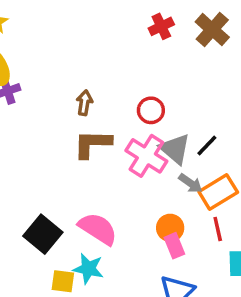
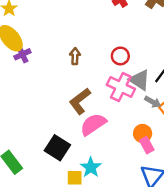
brown L-shape: (92, 144) -> (80, 101), moved, turned -32
pink semicircle: (98, 229) -> (93, 124), moved, turned -60
cyan star: (88, 269) -> (91, 167), turned 30

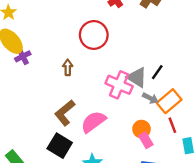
brown arrow: (75, 56) -> (68, 67), moved
red circle: (120, 56) -> (94, 35), moved, size x1.6
brown L-shape: (80, 101) -> (65, 113), moved

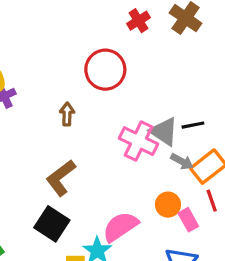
black line: (157, 72) -> (193, 125), turned 42
pink semicircle: (93, 122) -> (120, 227), moved
pink rectangle: (146, 140) -> (188, 220), moved

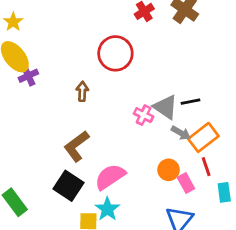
pink cross: (138, 141) -> (144, 115), size x0.6
pink semicircle: (120, 227) -> (110, 177), moved

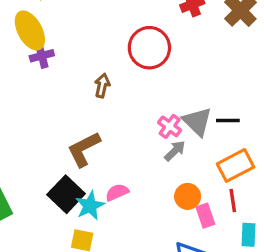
gray arrow: (181, 133) -> (175, 151), moved, turned -84
pink semicircle: (110, 177) -> (117, 192), size x0.6
cyan star: (107, 209) -> (90, 206), moved

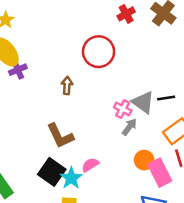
brown L-shape: (84, 149) -> (60, 136), turned -80
pink rectangle: (205, 216) -> (160, 173), size x1.5

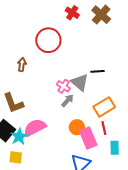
red cross: (126, 14) -> (72, 13), turned -32
black line: (166, 98) -> (98, 71), moved
pink semicircle: (90, 165) -> (35, 128), size x1.6

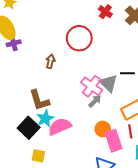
pink cross: (63, 86) -> (92, 86), size x1.5
cyan star: (19, 137) -> (45, 119), moved

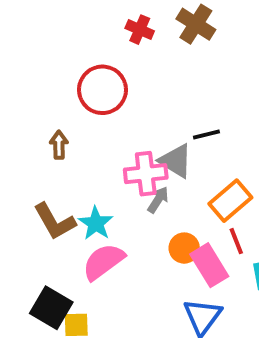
pink cross: (92, 86) -> (146, 174), turned -30
cyan star: (45, 119) -> (96, 223), moved
black square: (29, 128) -> (51, 308), moved

